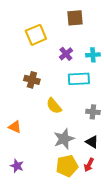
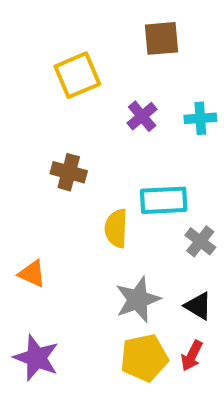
cyan rectangle: (79, 79) -> (164, 200), moved
yellow semicircle: (54, 106) -> (116, 228), turned 42
gray cross: (93, 112) -> (200, 241), turned 32
purple star: (17, 166) -> (36, 358), size x1.5

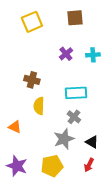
yellow square: (77, 75) -> (32, 22), moved
yellow semicircle: (116, 228) -> (39, 106), moved
gray cross: (200, 241) -> (74, 117), moved
yellow pentagon: (144, 358) -> (52, 166), moved

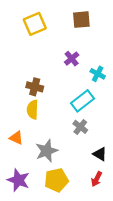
cyan cross: (93, 55) -> (98, 74), moved, turned 32
cyan rectangle: (76, 93) -> (82, 101), turned -35
yellow semicircle: (39, 106) -> (33, 110), moved
gray star: (64, 139) -> (47, 151), moved

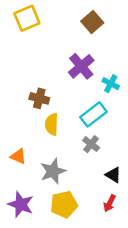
brown square: (81, 20) -> (92, 22), turned -36
yellow square: (35, 24) -> (27, 18), moved
purple cross: (72, 59) -> (81, 66), size x1.5
yellow semicircle: (33, 110) -> (52, 124), moved

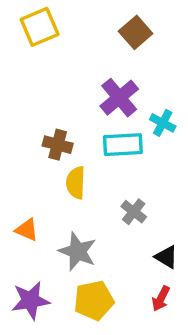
cyan rectangle: (94, 114) -> (123, 145), moved, turned 35
gray star: (53, 171) -> (78, 251), turned -30
purple star: (21, 204) -> (30, 300), turned -30

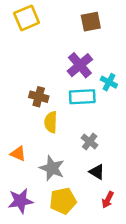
brown square: (136, 32) -> (91, 22), turned 30
black triangle: (166, 257) -> (97, 172), moved

